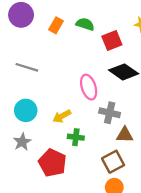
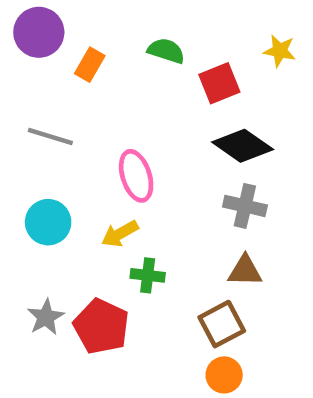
orange rectangle: (56, 25) -> (90, 65), moved
pink ellipse: (89, 87) -> (136, 176), moved
gray cross: (110, 113) -> (245, 206), moved
gray star: (22, 142) -> (46, 317), moved

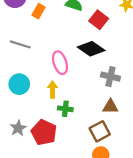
red square: (219, 83) -> (99, 20), turned -30
black diamond: (243, 146) -> (91, 49), moved
yellow arrow: (120, 234) -> (52, 89), turned 119

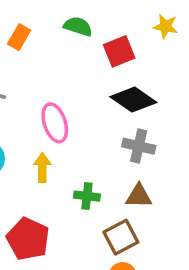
red square: (99, 20) -> (119, 51), turned 30
black diamond: (91, 49) -> (133, 100), moved
green cross: (65, 109) -> (87, 196), moved

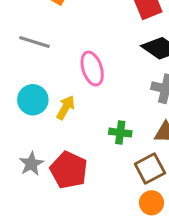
yellow arrow: (42, 167) -> (66, 108), moved, turned 30

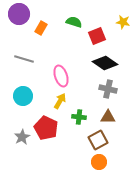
yellow arrow: (66, 108) -> (60, 101), moved
red pentagon: (69, 170) -> (46, 128), moved

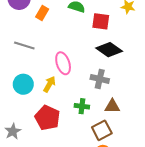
red square: (97, 36) -> (101, 21), turned 30
gray cross: (108, 89) -> (100, 79), moved
yellow arrow: (60, 101) -> (49, 84), moved
gray star: (22, 137) -> (13, 131), moved

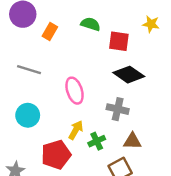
yellow arrow: (49, 84) -> (76, 130), moved
green cross: (82, 106) -> (97, 141), turned -32
red pentagon: (47, 118) -> (56, 155), turned 30

